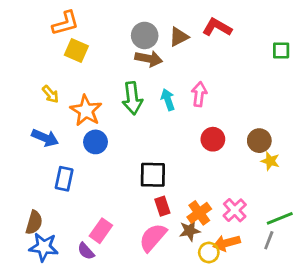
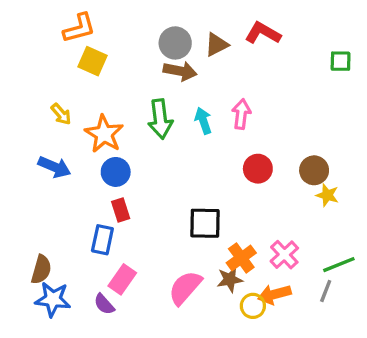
black square: (153, 175) -> (205, 223), moved
blue rectangle: (64, 179) -> (102, 240), moved
red rectangle: (162, 206) -> (121, 210), moved

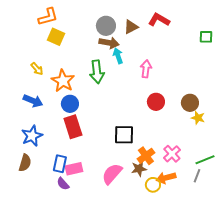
cyan arrow: (203, 121) -> (118, 56), moved
red rectangle: (121, 210) -> (73, 127), size x1.6
blue rectangle: (102, 240) -> (60, 164), moved
pink rectangle: (122, 279) -> (74, 169), turned 42
blue star: (53, 299) -> (32, 136), moved, turned -30

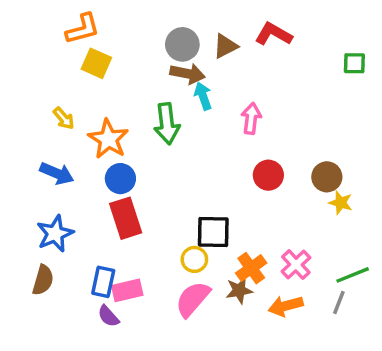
yellow circle: (153, 185) -> (194, 259), moved

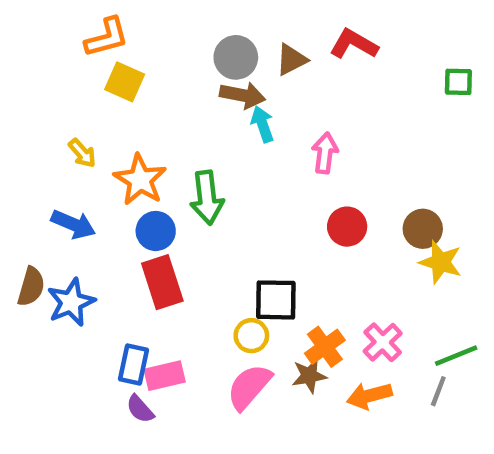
green arrow: (167, 124) -> (207, 198), moved
yellow star: (341, 203) -> (441, 262), size x1.4
brown semicircle: (43, 280) -> (31, 287), moved

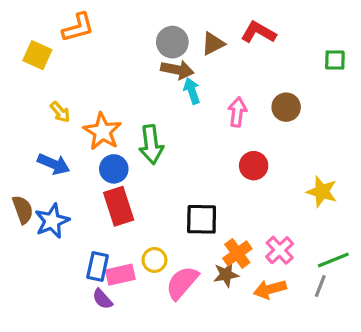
yellow square: (125, 82) -> (37, 55), moved
brown circle: (423, 229) -> (286, 107), moved
brown semicircle: (31, 287) -> (23, 210), turned -36
yellow circle: (251, 336) -> (154, 260), moved

